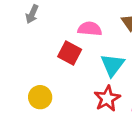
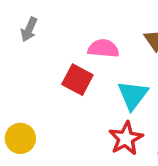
yellow circle: (40, 97) -> (20, 138), moved

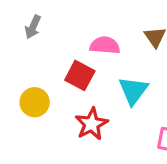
yellow circle: (20, 138) -> (35, 102), moved
red star: (126, 138) -> (91, 124), moved

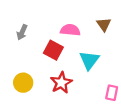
gray arrow: (33, 27) -> (22, 32), moved
yellow circle: (35, 102) -> (23, 83), moved

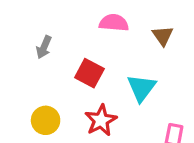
pink semicircle: (70, 30) -> (114, 23), moved

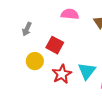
cyan triangle: (142, 88) -> (87, 71), moved
yellow circle: (46, 120) -> (35, 61), moved

